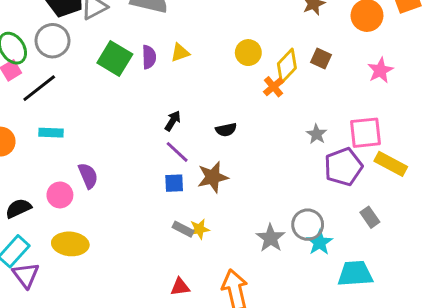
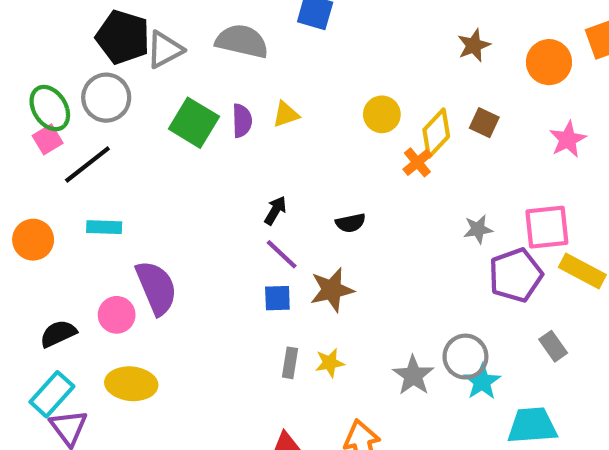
gray star: (317, 134) -> (478, 229), turned 30
purple semicircle: (88, 176) -> (156, 288), size x1.5
gray rectangle: (183, 229) -> (290, 363), turned 72
yellow star: (199, 229) -> (330, 363), moved

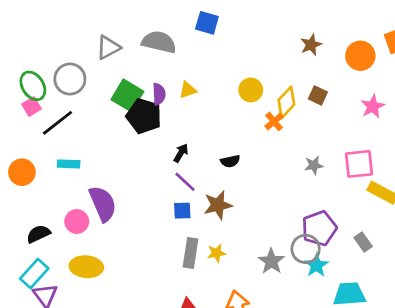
black pentagon: (123, 37) -> (144, 116), moved
purple pentagon: (516, 275) -> (319, 228), moved
gray rectangle: (290, 363) -> (190, 253), size x1.5

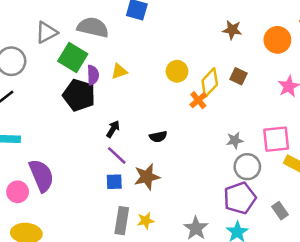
brown star: (311, 45) -> (232, 30), turned 30
green square: (127, 95) -> (73, 57), moved
gray circle: (306, 249) -> (247, 167), moved

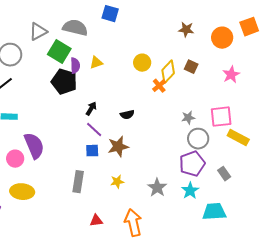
gray rectangle: (122, 221) -> (78, 182), moved

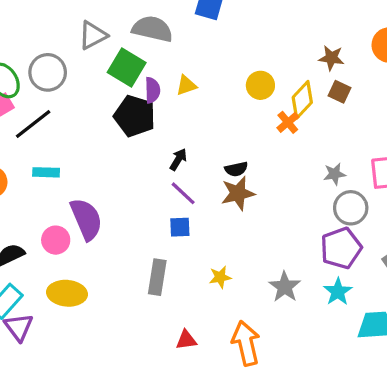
brown star: (186, 30) -> (331, 58), moved
brown star: (118, 147) -> (238, 193), moved

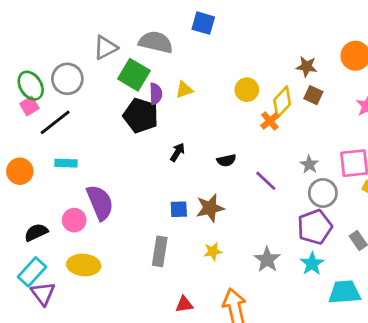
gray star: (335, 174) -> (309, 164), turned -30
purple line: (183, 193) -> (266, 181), moved
brown star: (238, 193) -> (210, 208), moved

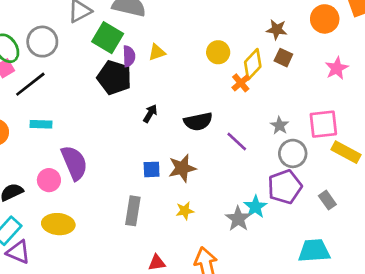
black semicircle: (226, 160) -> (198, 122), size x1.5
cyan star: (312, 264) -> (255, 207), moved
purple triangle: (43, 294) -> (18, 252), turned -30

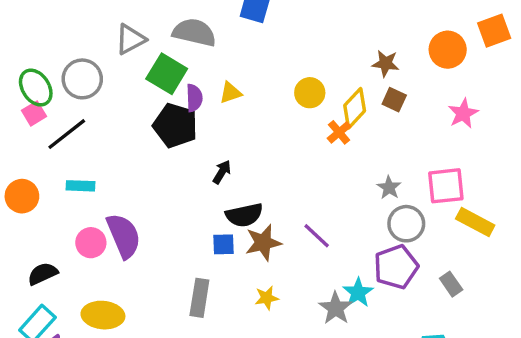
black semicircle: (198, 122) -> (244, 215), moved
purple line: (237, 141) -> (317, 236), moved
pink circle: (49, 180) -> (91, 243), moved

